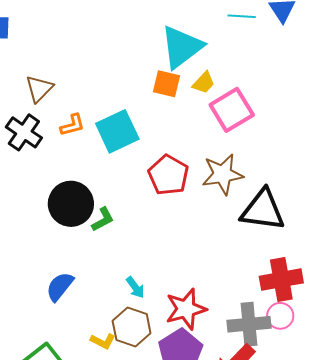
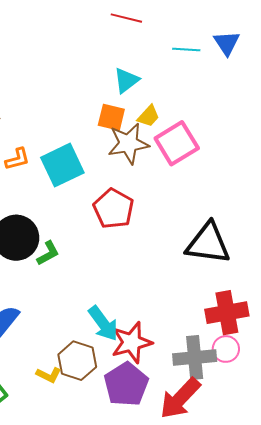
cyan triangle: (182, 47) -> (126, 80), size x0.6
brown star: (223, 174) -> (128, 144), moved
cyan arrow: (135, 287) -> (103, 324), moved, size x1.6

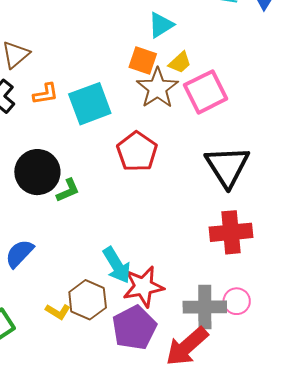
brown star: (128, 144) -> (157, 88), turned -30
black triangle: (208, 243) -> (227, 166), moved, turned 45
red cross: (227, 313) -> (231, 232), moved

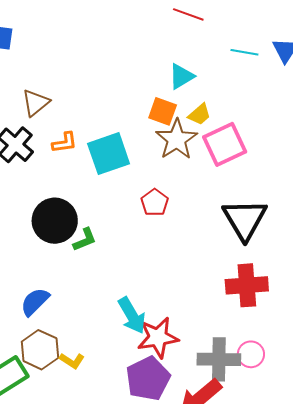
red pentagon: (137, 152) -> (155, 202), size x0.7
brown hexagon: (88, 300) -> (40, 350), moved

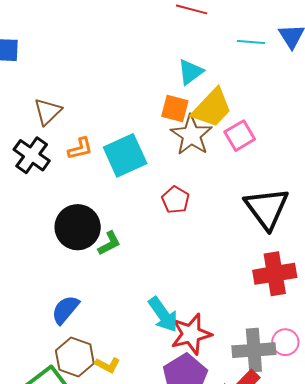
yellow trapezoid: (200, 114) -> (212, 108), size x1.8
pink square: (225, 144) -> (240, 136), size x0.7

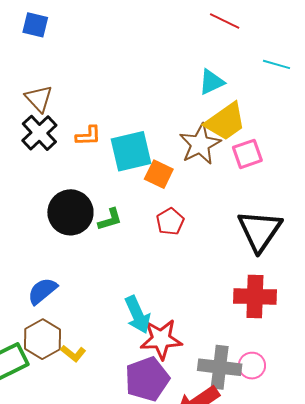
orange square: (175, 109) -> (159, 174), moved
brown triangle: (48, 111) -> (39, 99), moved, turned -40
red pentagon: (175, 200) -> (170, 222), moved
green L-shape: (109, 243) -> (110, 219), moved

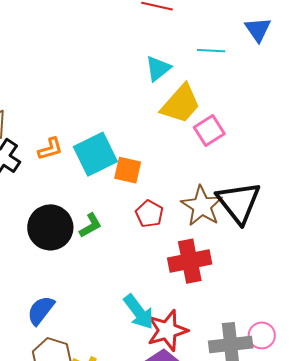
cyan line: (276, 64) -> (211, 51), moved
brown star: (200, 144) -> (202, 206), moved
red cross: (255, 296) -> (190, 261), moved

